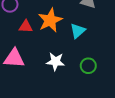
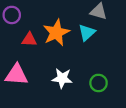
cyan triangle: (78, 31) -> (87, 33), moved

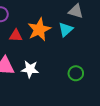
white star: (62, 78) -> (30, 69), moved

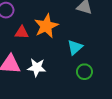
cyan triangle: (66, 30) -> (75, 47), moved

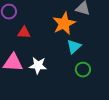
orange star: (46, 26) -> (64, 24), moved

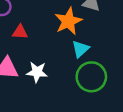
green circle: (83, 70) -> (91, 77), size x1.6

